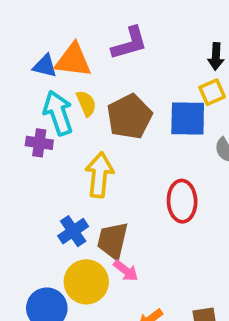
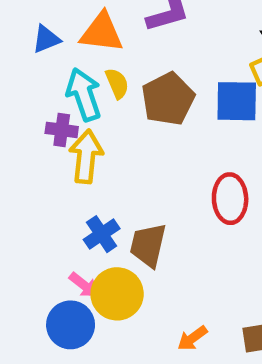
blue triangle: (45, 66) -> (46, 39), moved, turned -36
yellow arrow: (99, 175) -> (86, 157), moved
pink arrow: (126, 271) -> (84, 285), moved

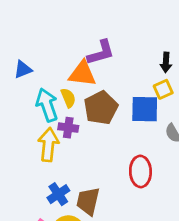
orange triangle: (102, 32) -> (82, 74), moved
purple cross: (62, 130) -> (68, 128), moved

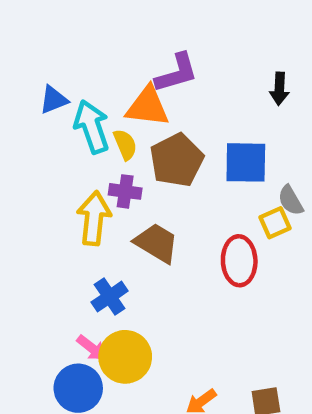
yellow square: (163, 89) -> (275, 223), moved
cyan arrow: (47, 105) -> (92, 127), moved
brown trapezoid: (88, 201) -> (156, 243), moved, turned 108

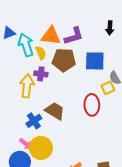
purple L-shape: (177, 73) -> (74, 36), moved
brown pentagon: (177, 160) -> (64, 60), turned 30
brown trapezoid: (156, 243) -> (55, 111), moved

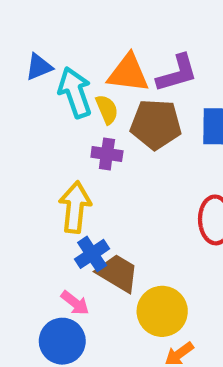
yellow arrow: (27, 86) -> (75, 207), moved
brown trapezoid: (55, 111) -> (118, 273), moved
yellow circle: (41, 148) -> (162, 311), moved

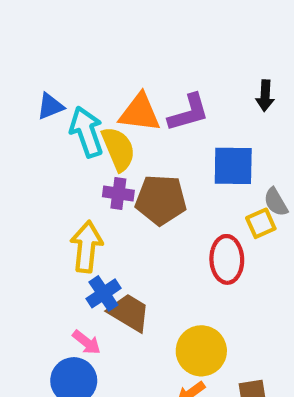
yellow semicircle: (107, 109) -> (118, 149), size x1.5
brown pentagon: (156, 124) -> (161, 200), moved
yellow circle: (162, 311) -> (201, 351), moved

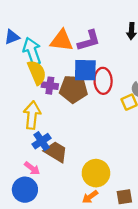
yellow semicircle: (118, 149) -> (37, 73), moved
blue square: (233, 166) -> (85, 70), moved
red ellipse: (227, 259) -> (103, 81), moved

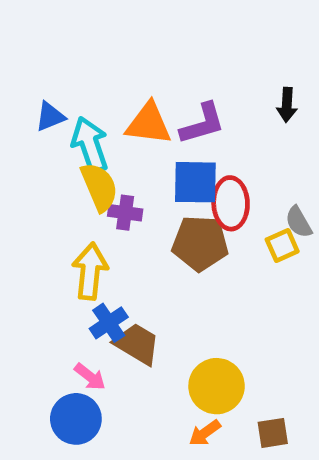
brown pentagon: (73, 89) -> (200, 243), moved

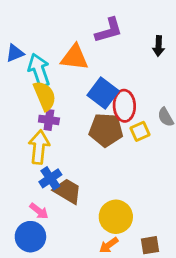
purple L-shape: (202, 124) -> (109, 30), moved
blue square: (195, 182) -> (103, 93), turned 36
purple cross: (125, 213) -> (49, 120), moved
yellow square: (282, 245) -> (140, 131), moved

